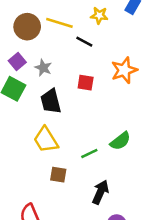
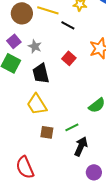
red square: (86, 83) -> (69, 58), turned 32
green line: (89, 153) -> (72, 127), moved

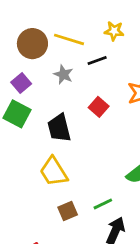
black line: (68, 25) -> (97, 60), turned -48
gray star: (35, 46) -> (63, 75), moved
brown square: (47, 132) -> (68, 211), turned -32

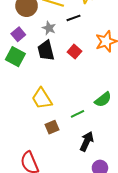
black trapezoid: (59, 128) -> (46, 51), moved
green line: (103, 204) -> (78, 114), moved

